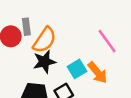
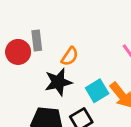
orange semicircle: (44, 40) -> (70, 56), moved, size x0.6

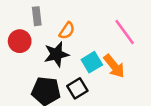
red circle: (18, 52) -> (20, 41), moved

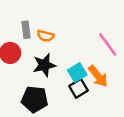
orange semicircle: (67, 31) -> (46, 36), moved, turned 70
black square: (77, 88) -> (78, 88), moved

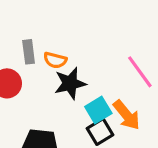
black star: (44, 65) -> (70, 83), moved

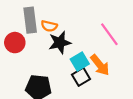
gray rectangle: (29, 52) -> (30, 20), size x1.5

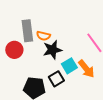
black square: (81, 77) -> (56, 79), moved

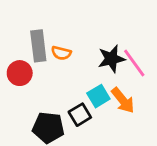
black star: (52, 50) -> (111, 59), moved

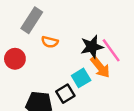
gray rectangle: (38, 46) -> (32, 20), moved, turned 40
orange arrow: (123, 100) -> (100, 67), moved

